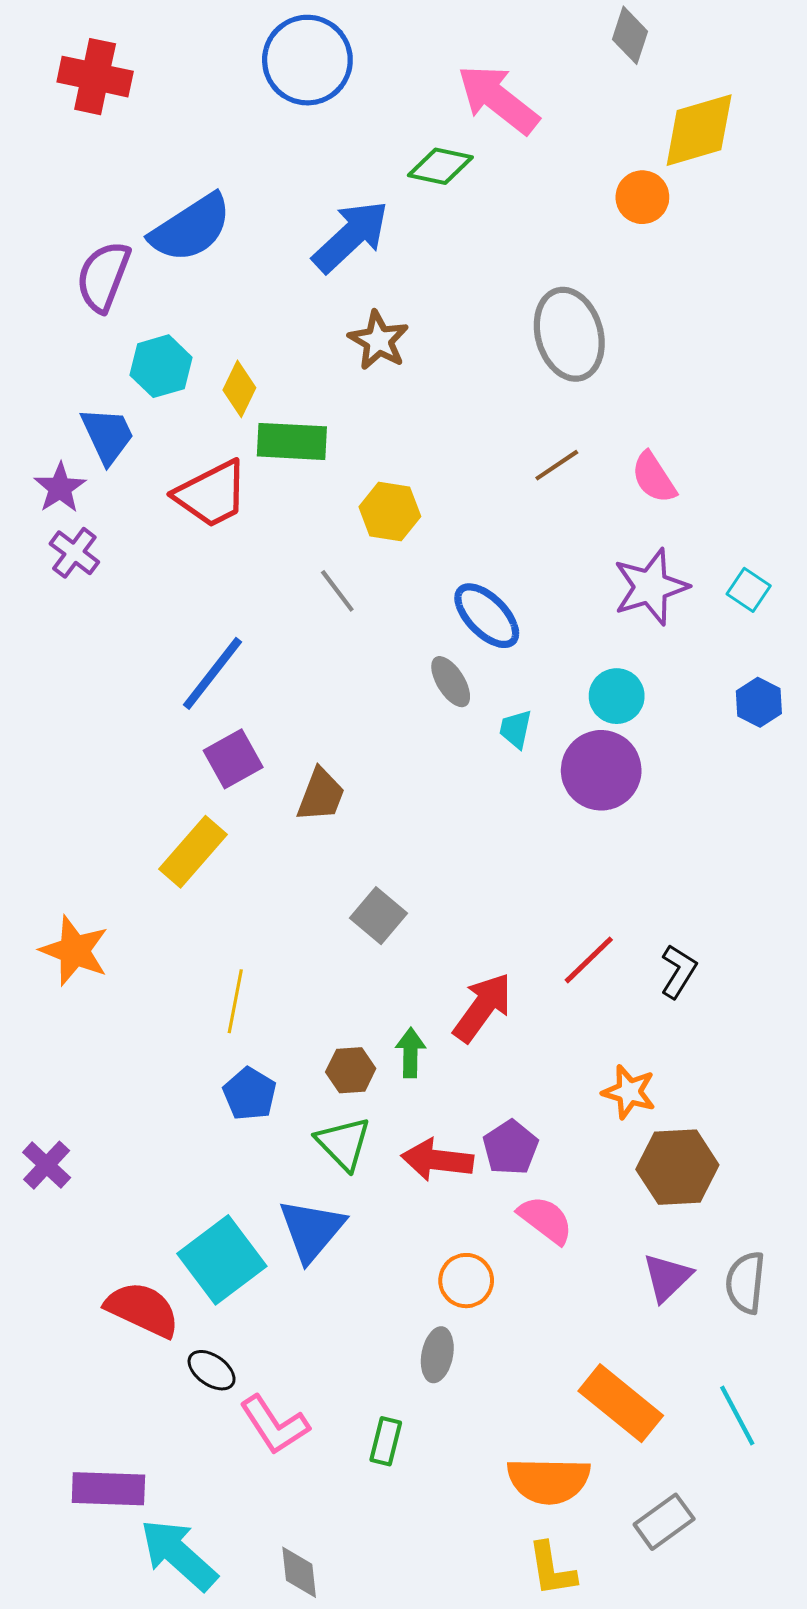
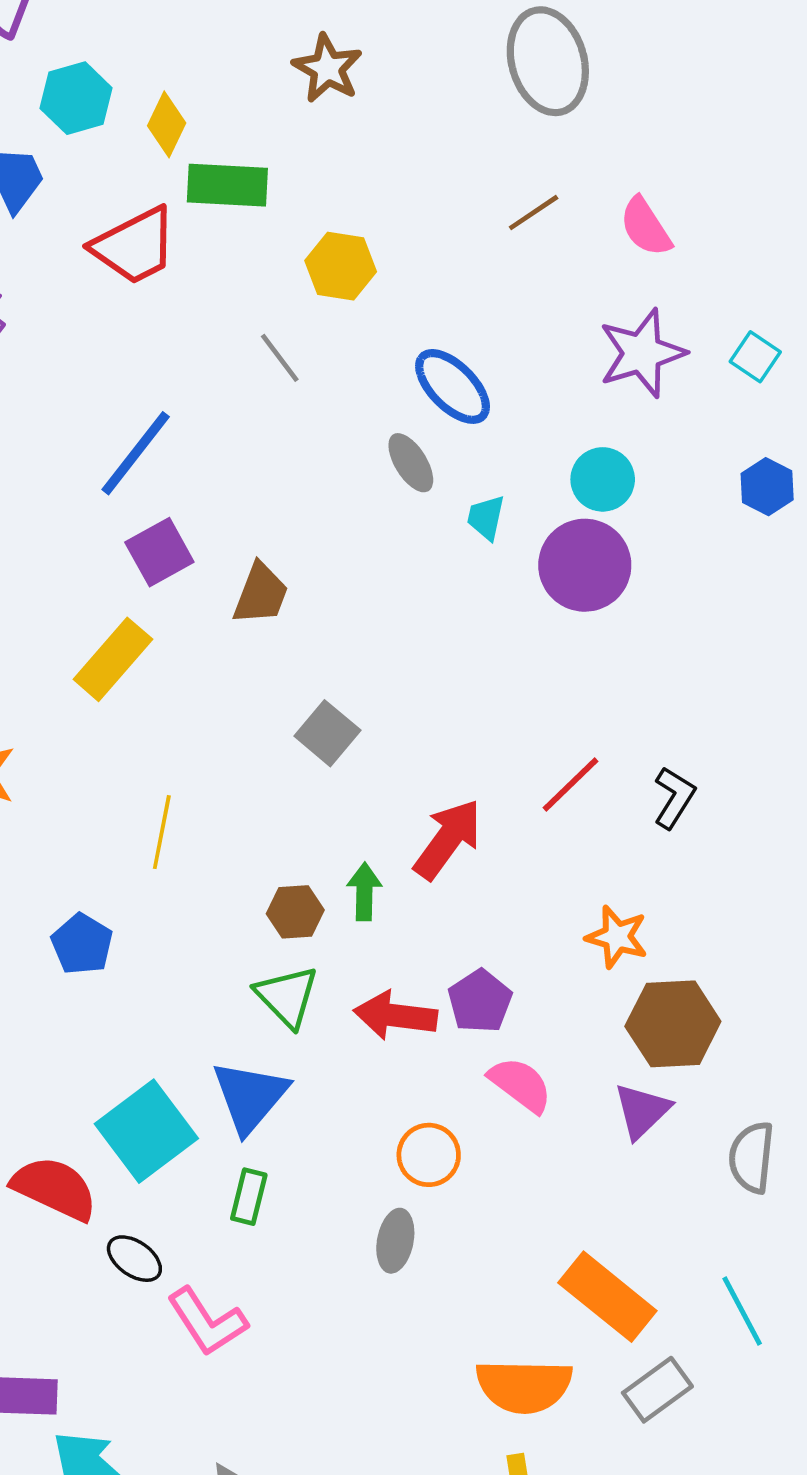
blue pentagon: (250, 1094) -> (82, 944), moved
purple triangle: (667, 1277) -> (642, 1111), moved
green rectangle: (386, 1441) -> (249, 1197), moved
gray rectangle: (664, 1522) -> (657, 1390), moved

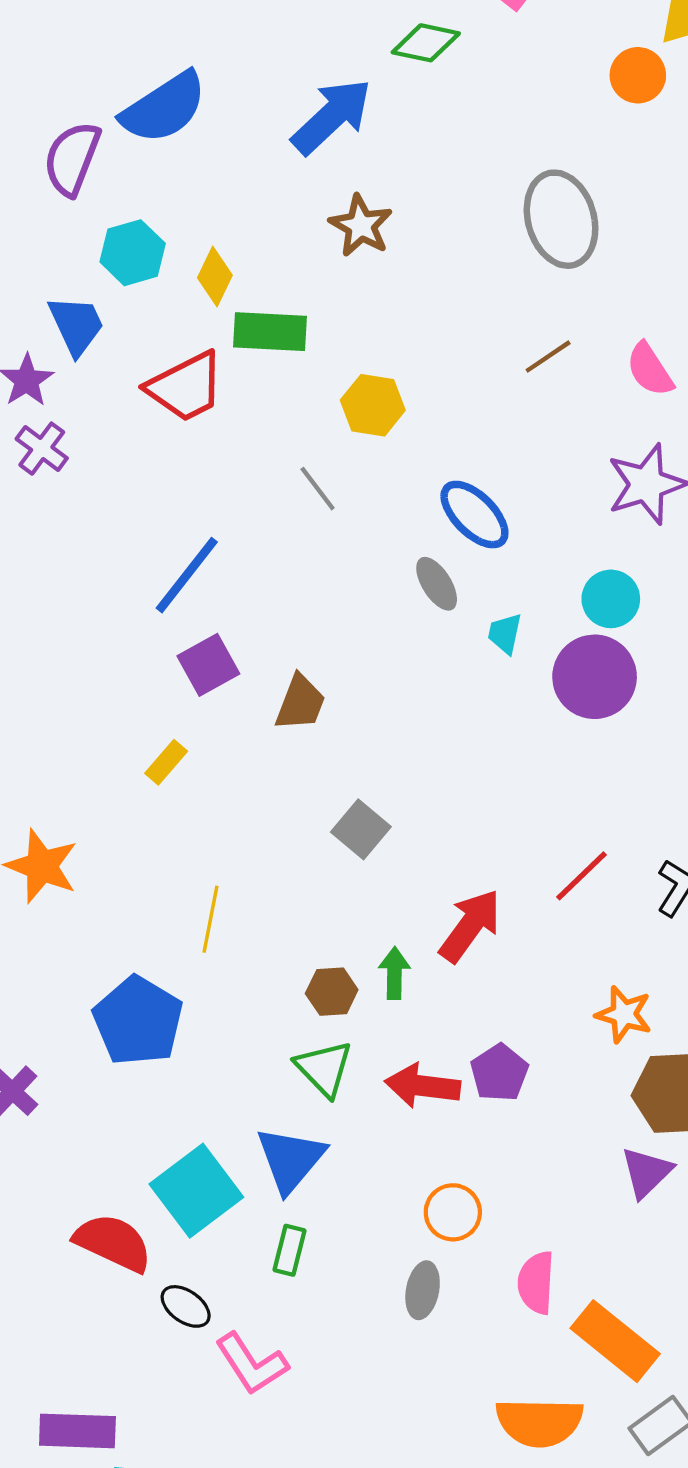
yellow rectangle: (113, 659) -> (166, 762), size x0.6
blue pentagon: (82, 944) -> (138, 1021), size x1.6
pink semicircle: (520, 1085) -> (536, 1283), moved, turned -124

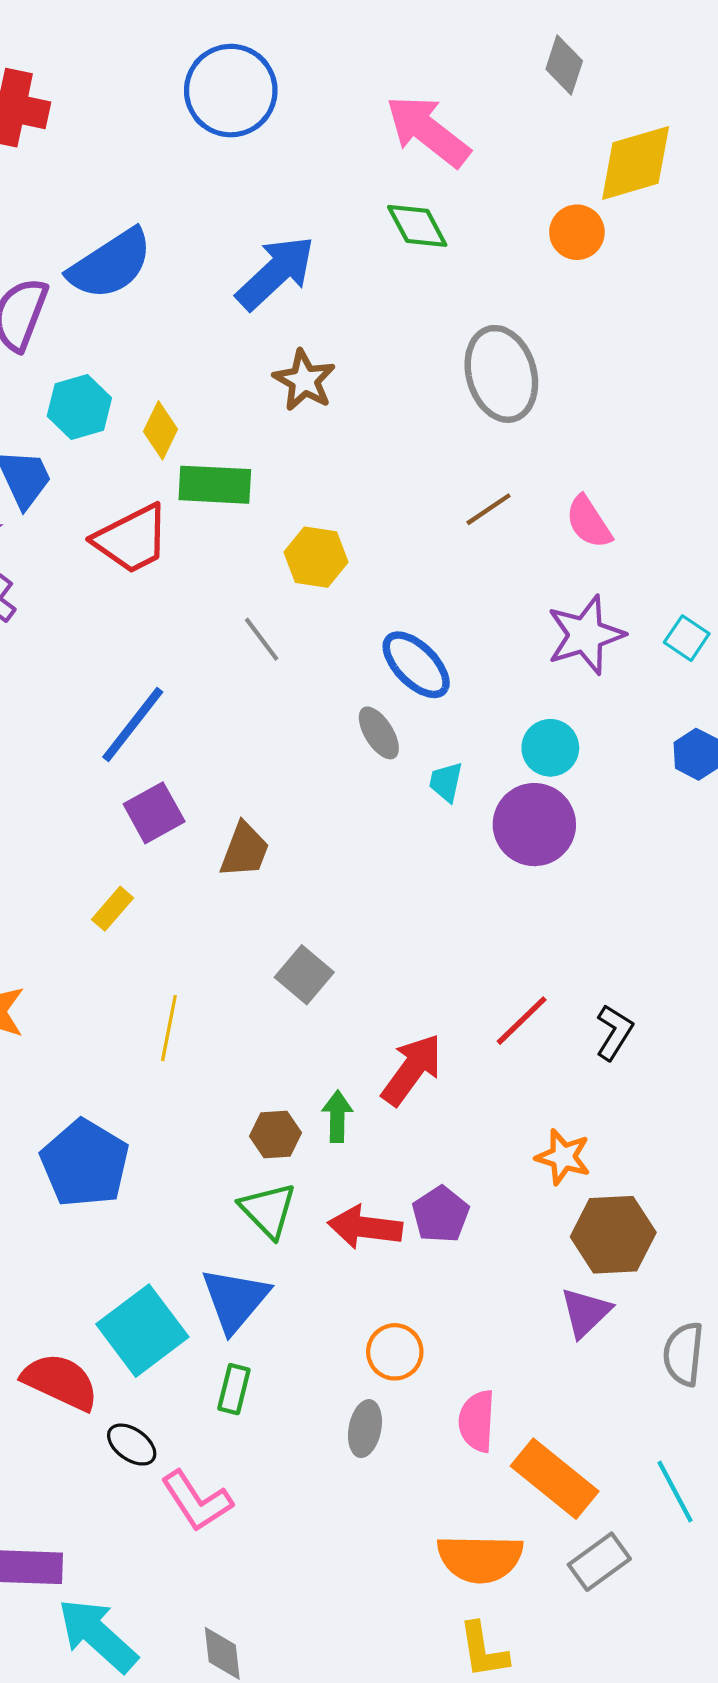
green diamond: (426, 43) -> (417, 226), moved, turned 50
yellow line: (210, 919) -> (169, 1028), moved

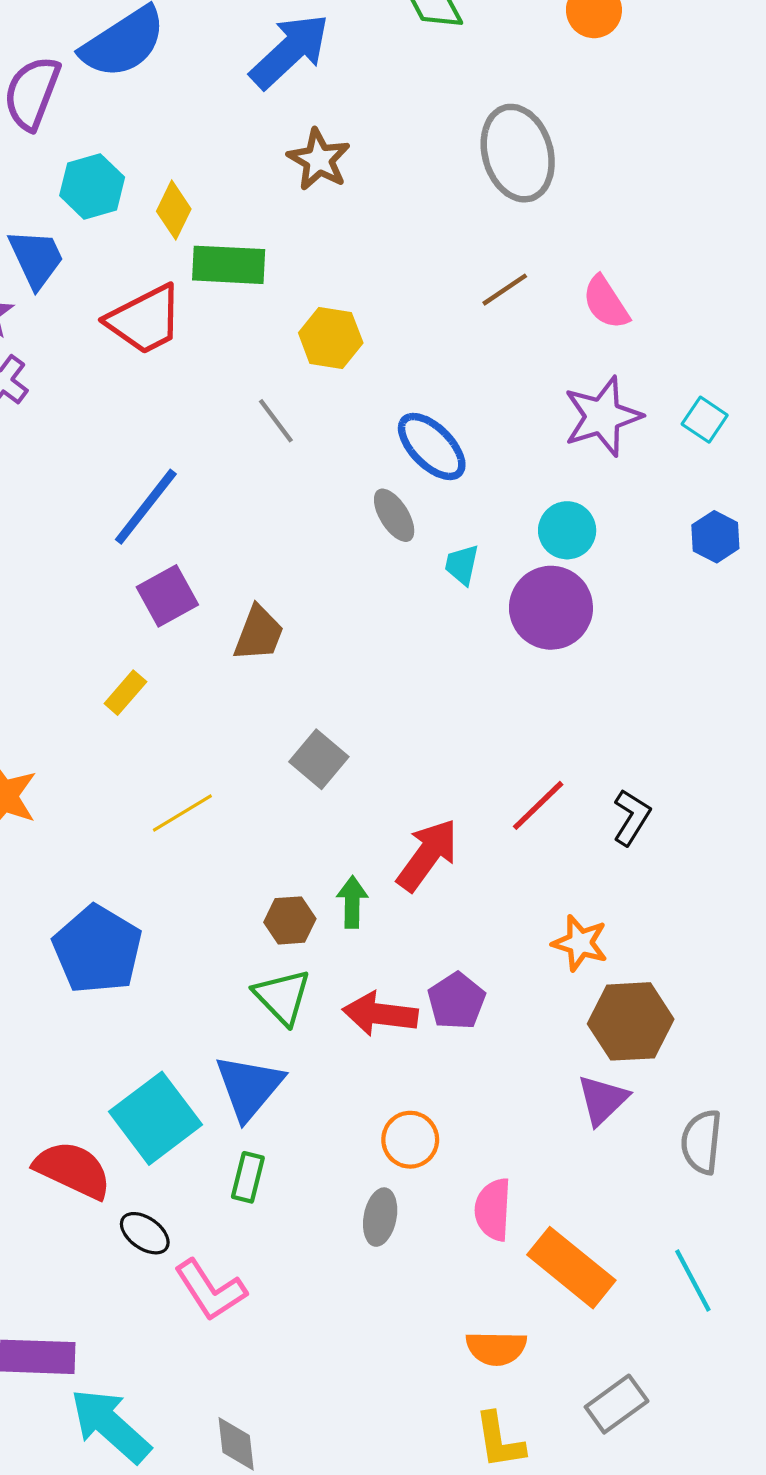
yellow line: (169, 1028) -> (182, 813), turned 48
orange semicircle: (480, 1559) -> (496, 1348), size x0.7
gray rectangle: (599, 1562) -> (617, 1404), moved

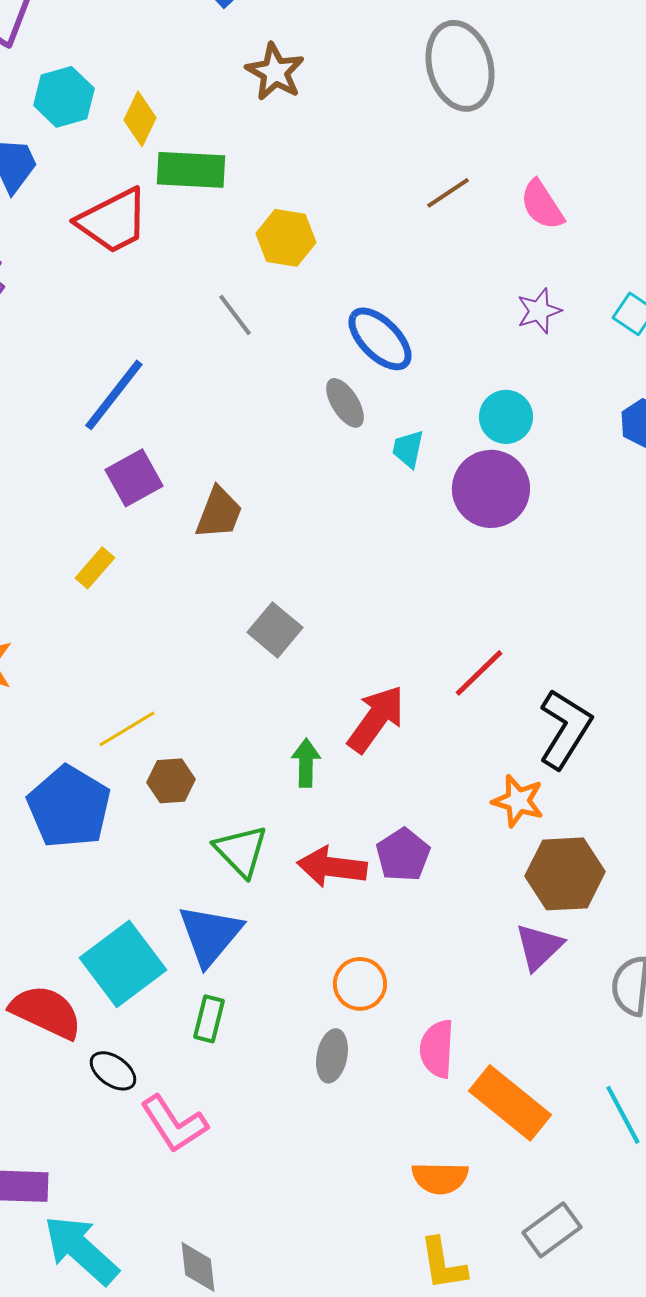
purple star: (603, 416) -> (539, 311), size x0.6
yellow line: (182, 813) -> (127, 729), moved
black L-shape: (632, 817) -> (565, 729), moved, size x1.5
brown hexagon: (290, 920) -> (171, 781), moved

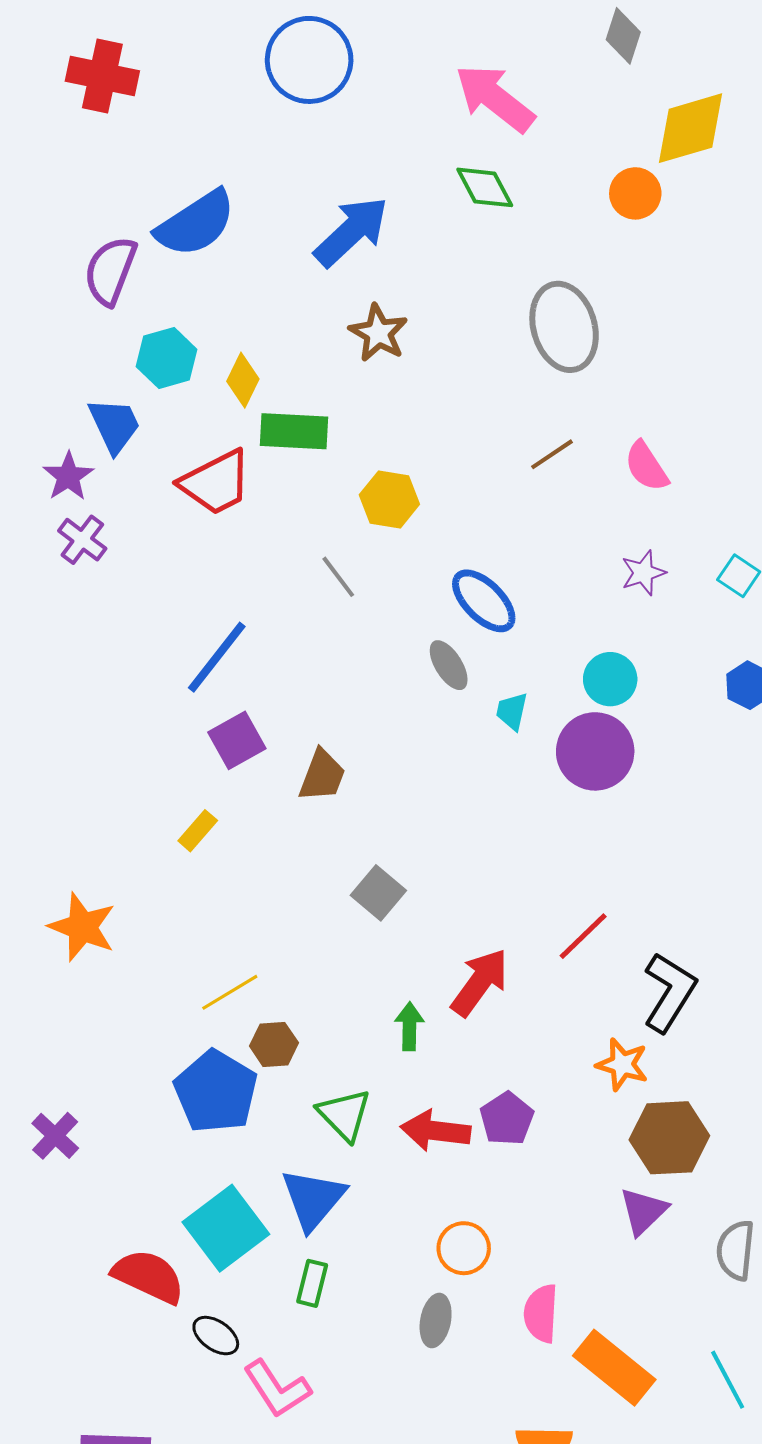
blue pentagon: (69, 807) -> (216, 1092), moved

